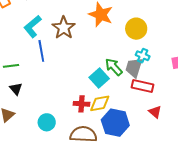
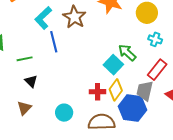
gray trapezoid: (134, 68) -> (145, 91), moved
red rectangle: (142, 86) -> (157, 70), turned -60
yellow diamond: (100, 103) -> (116, 90), turned -40

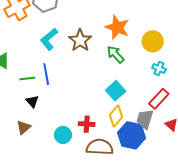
blue line: (54, 42) -> (46, 74), moved
green arrow: (127, 53) -> (116, 54), moved
red cross: (98, 92) -> (87, 124), moved

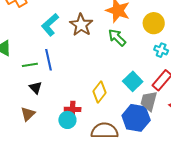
cyan square: (116, 91) -> (133, 81), moved
yellow diamond: (116, 116) -> (99, 92), moved
red cross: (87, 124) -> (73, 109), moved

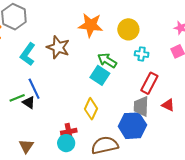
green arrow: (117, 38) -> (107, 60), moved
cyan square: (133, 81) -> (100, 75), moved
black triangle: (36, 88) -> (29, 102), moved

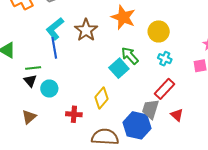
blue line: (34, 89) -> (54, 48), moved
black triangle: (29, 102) -> (30, 81), moved
cyan circle: (66, 143) -> (49, 88), moved

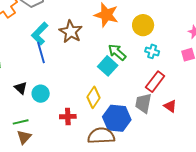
green line: (33, 68) -> (21, 122), moved
brown triangle: (29, 117) -> (24, 137), moved
blue hexagon: (137, 125) -> (117, 118), moved

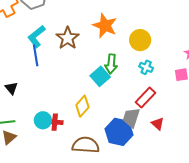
green arrow: (117, 52) -> (111, 64), turned -132
cyan circle: (41, 94) -> (43, 120), moved
blue hexagon: (117, 118) -> (119, 132), moved

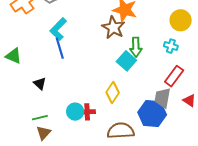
brown star: (68, 38) -> (113, 28), moved
yellow circle: (140, 40) -> (181, 20), moved

